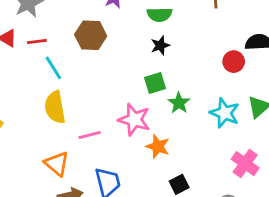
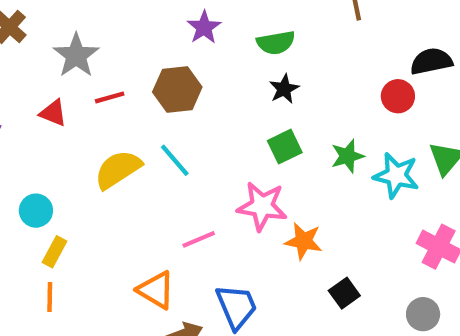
red line: (37, 41) -> (110, 97), moved
cyan line: (53, 68) -> (175, 160), moved
green star: (179, 103) -> (348, 156), moved, turned 30
yellow semicircle: (55, 107) -> (118, 169), moved, turned 76

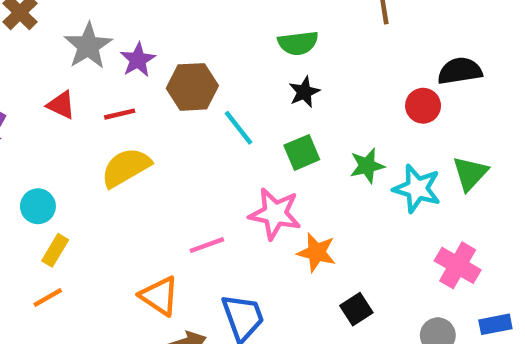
purple star: (204, 27) -> (138, 60), moved
red line: (110, 97) -> (120, 114), moved
cyan line: (175, 160) -> (238, 128), moved
orange line: (50, 297) -> (48, 297), turned 56

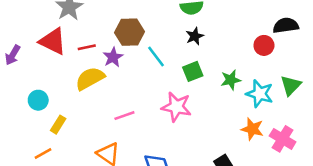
purple star: (138, 60) -> (113, 57), moved
red triangle: (61, 105) -> (53, 41), size x1.6
pink line: (207, 245) -> (124, 116), moved
yellow rectangle: (55, 250) -> (58, 125), moved
orange star: (317, 252) -> (252, 129), moved

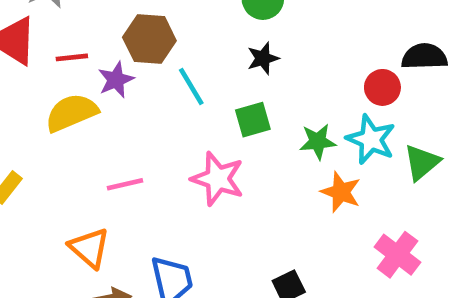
cyan star: (260, 94) -> (371, 139), moved
orange star: (252, 129) -> (341, 192), moved

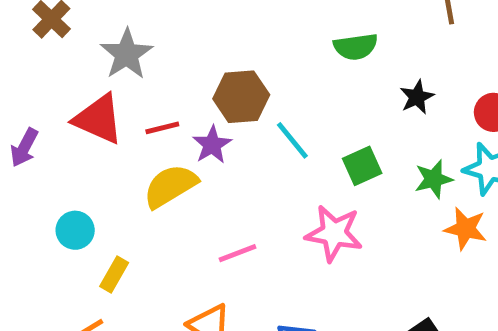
black star: (263, 58) -> (417, 97), moved

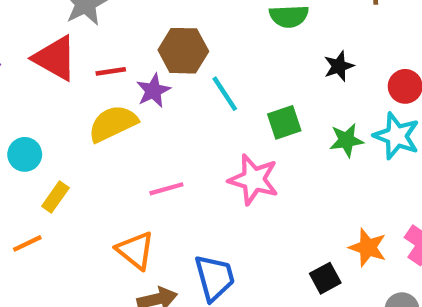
orange star: (466, 229) -> (368, 247), moved

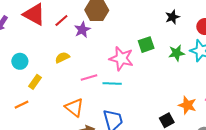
red line: (111, 71) -> (61, 21), turned -32
cyan line: (225, 94) -> (112, 84), moved, turned -54
yellow semicircle: (113, 124) -> (62, 57), moved, size x0.6
pink star: (254, 180) -> (121, 59), moved

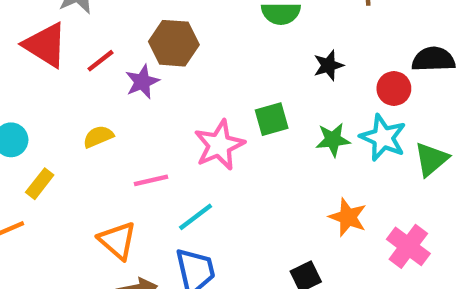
pink star: (121, 59) -> (219, 145), turned 30
cyan line: (112, 84) -> (196, 217), moved, turned -42
orange star: (187, 105) -> (348, 217), moved

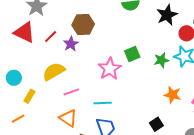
black star: (328, 65) -> (167, 15), moved, size x1.5
yellow semicircle: (98, 137) -> (54, 71), size x1.6
pink line: (151, 180) -> (71, 92), moved
cyan line: (196, 217) -> (103, 103), turned 42

